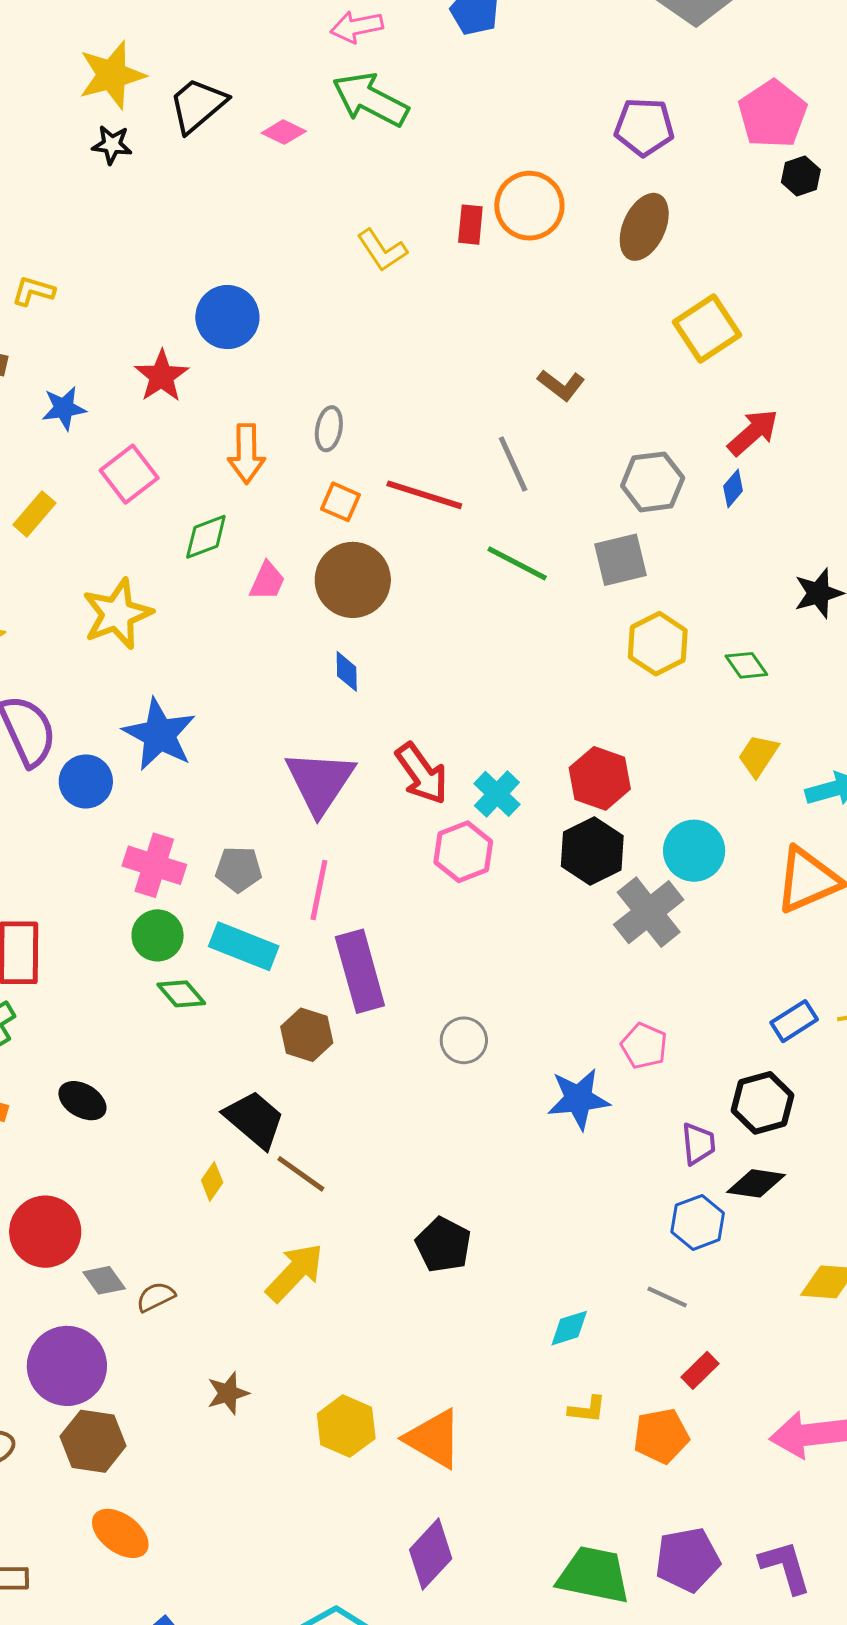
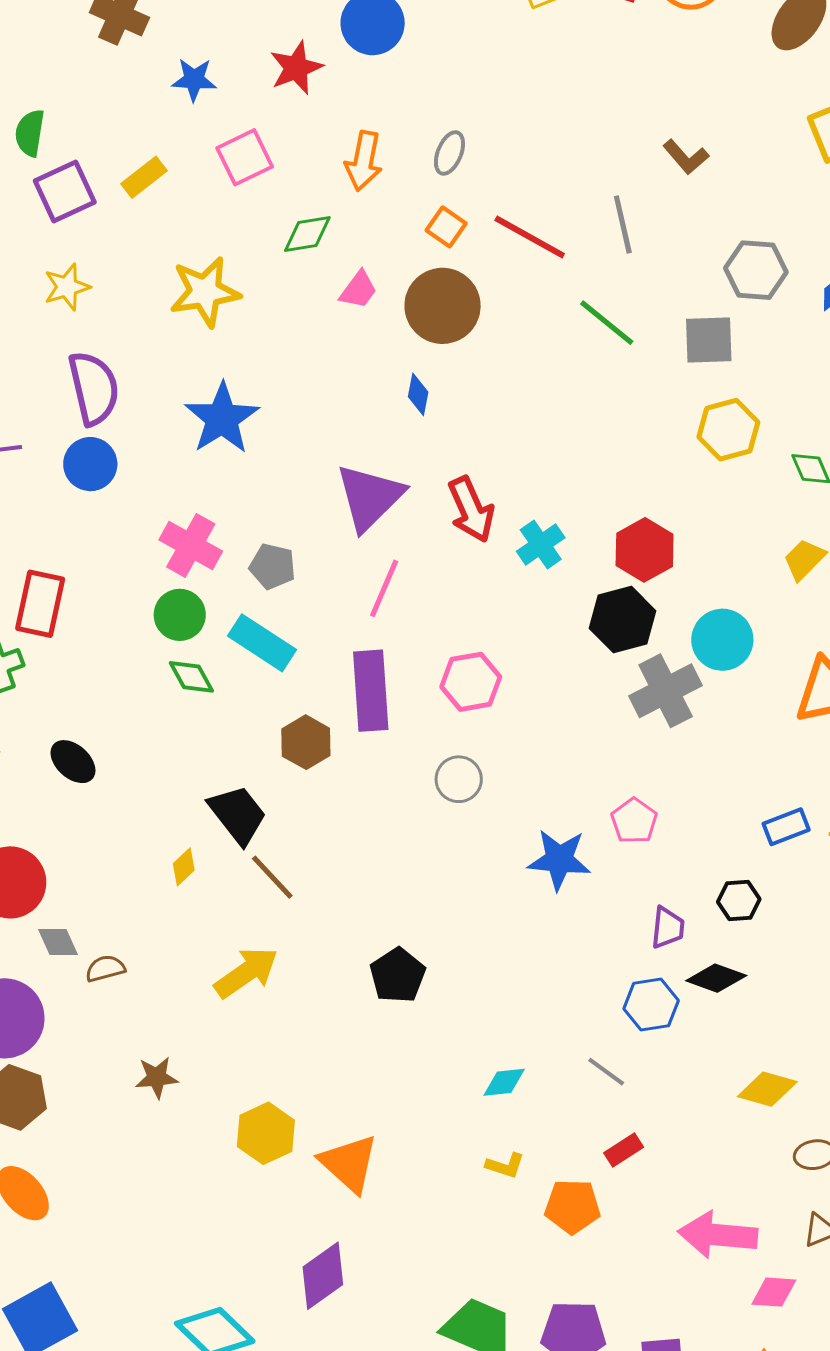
blue circle: (86, 781) -> (90, 464), moved
pink hexagon: (463, 852) -> (471, 682), moved
pink line: (319, 890) -> (384, 588), moved
black hexagon: (763, 1103) -> (739, 901), size x0.7

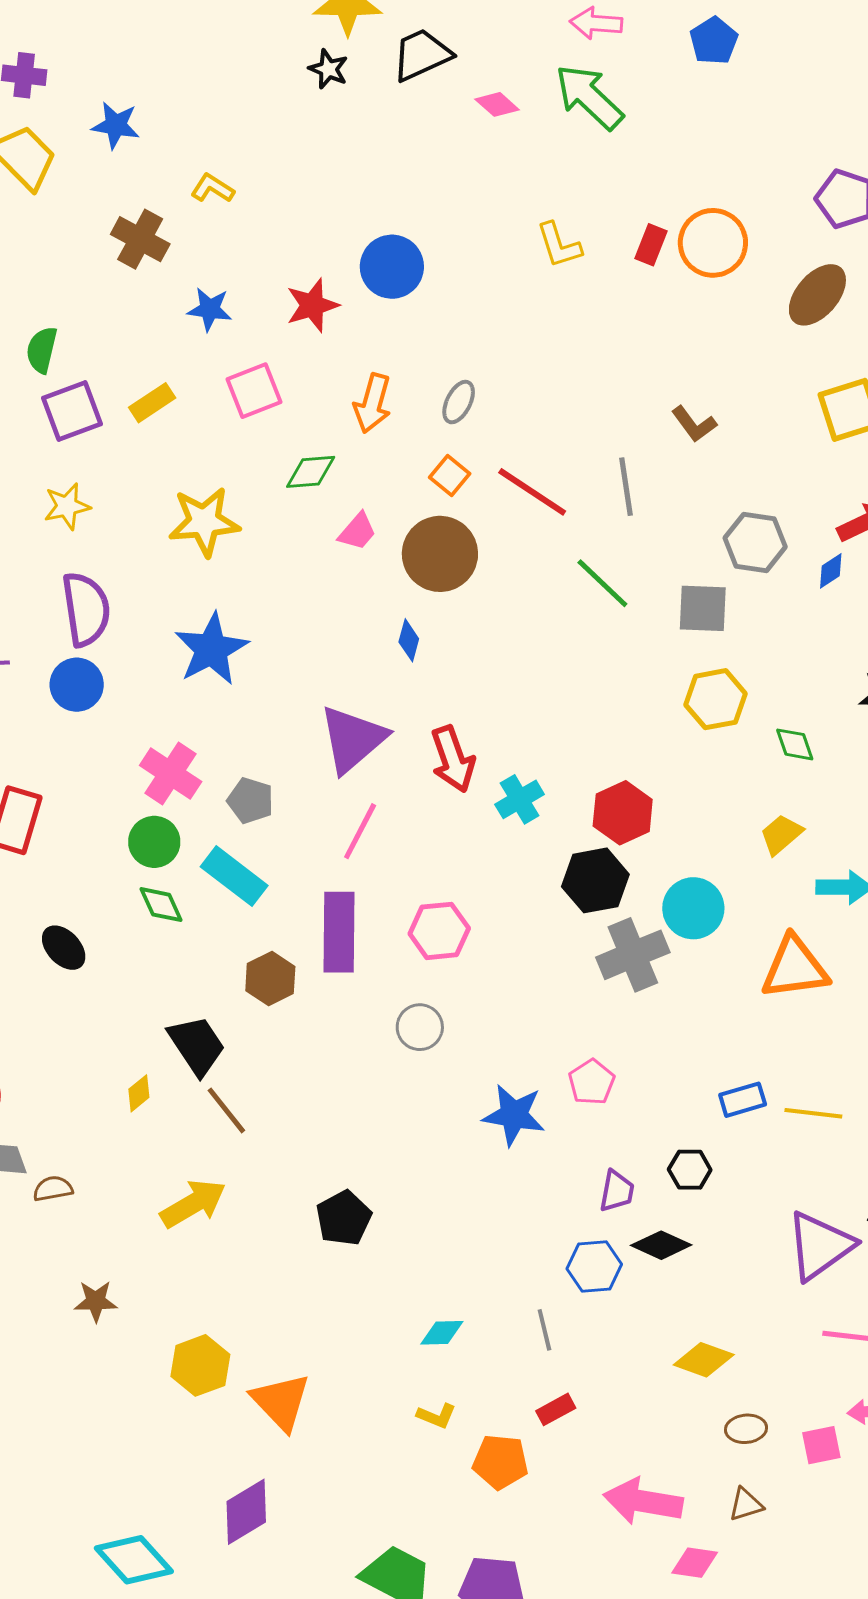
black ellipse: (73, 762) -> (64, 948), moved
gray line: (606, 1072) -> (544, 1330), turned 36

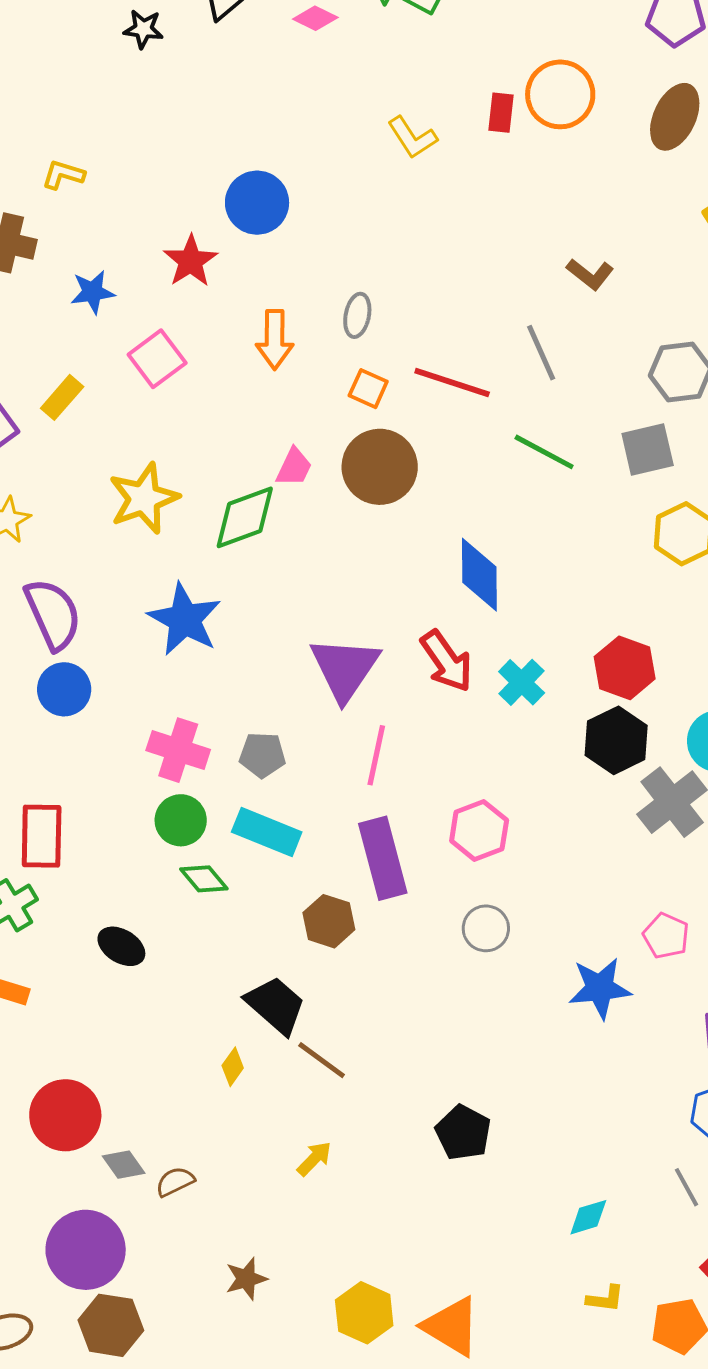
green diamond: (311, 472) -> (245, 517), moved, size x1.4
blue diamond: (409, 640) -> (479, 575), moved, size x1.8
yellow arrow: (193, 1204) -> (314, 1159), size x0.6

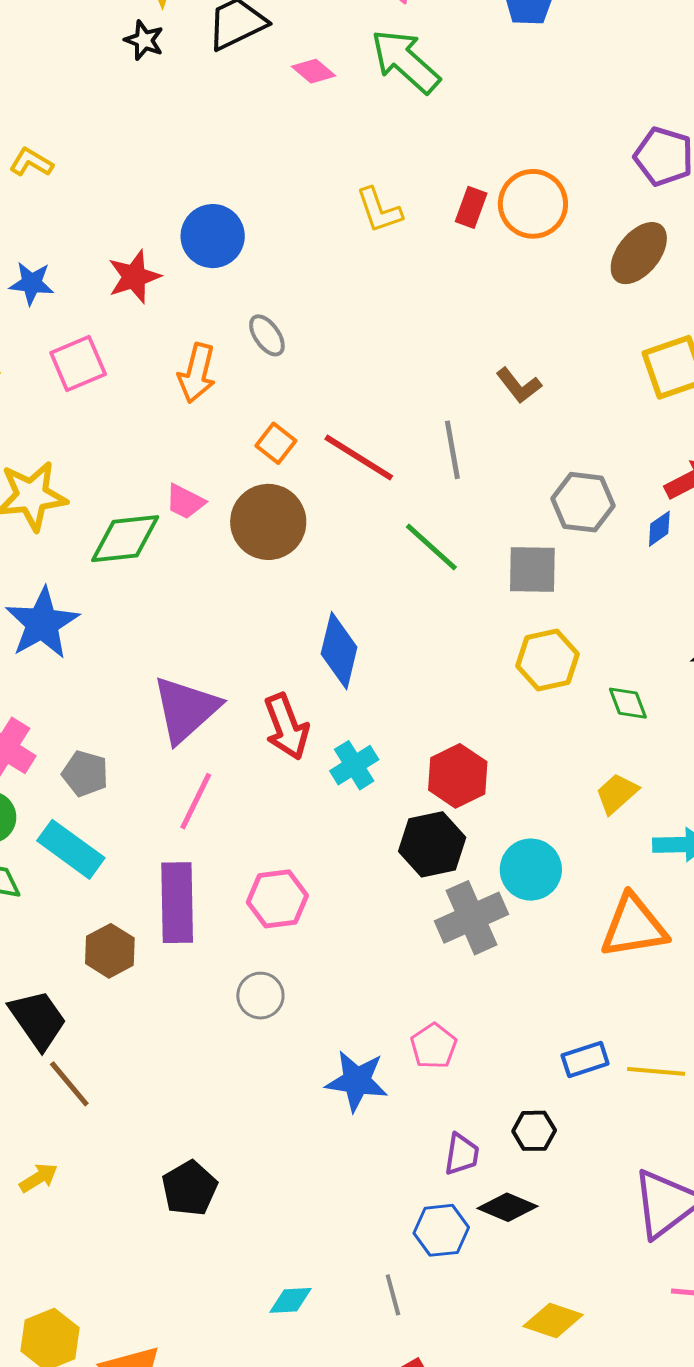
gray ellipse: (357, 315) -> (267, 335), moved, turned -60
pink trapezoid: (294, 467) -> (185, 502), turned 78

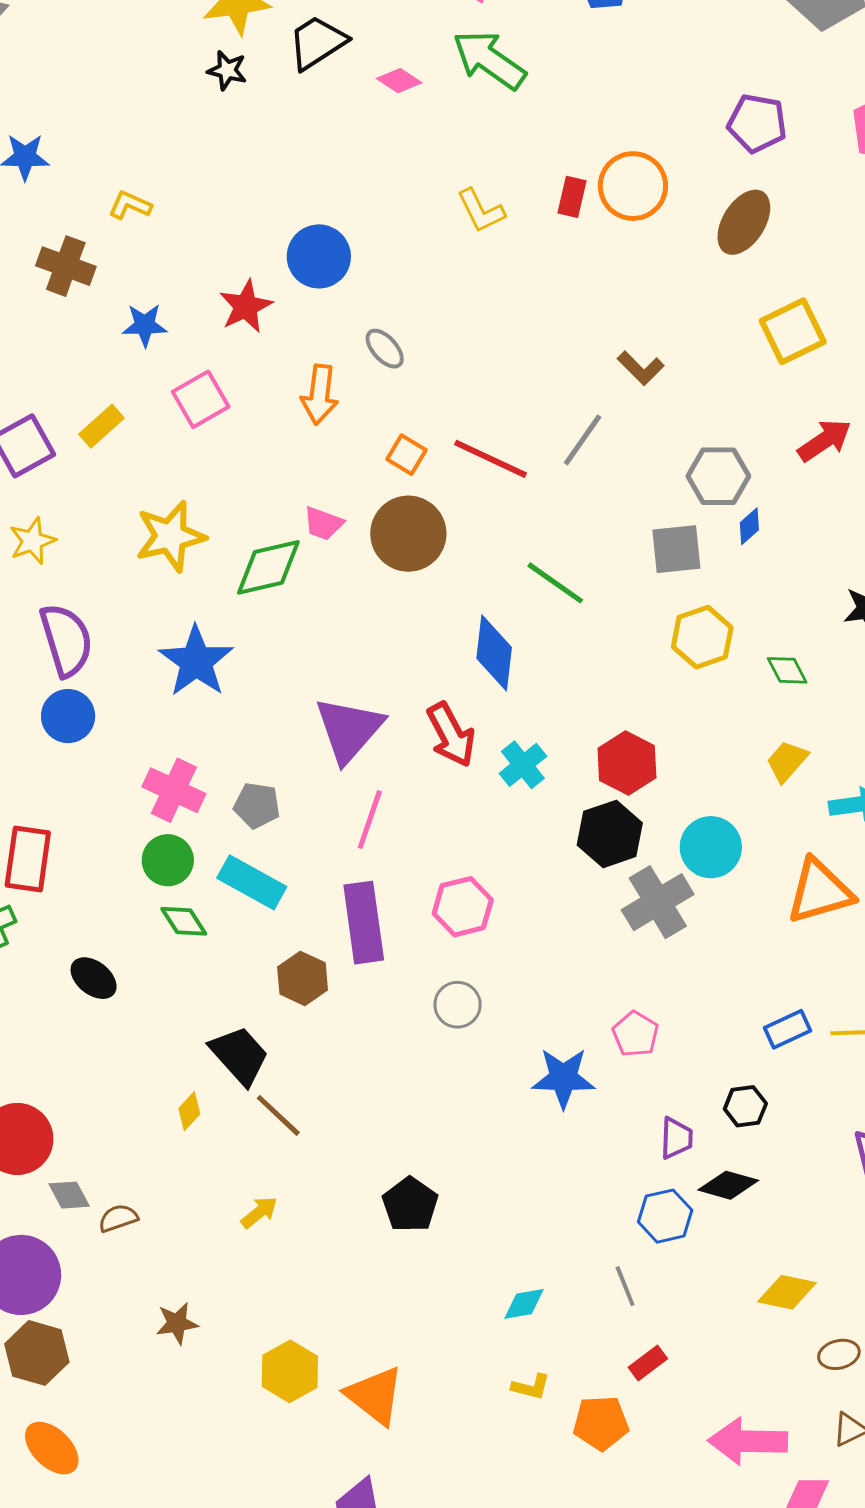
gray line: (452, 450) -> (583, 440), turned 52
blue diamond: (659, 529) -> (749, 526), moved
green line: (431, 547) -> (555, 583), moved

